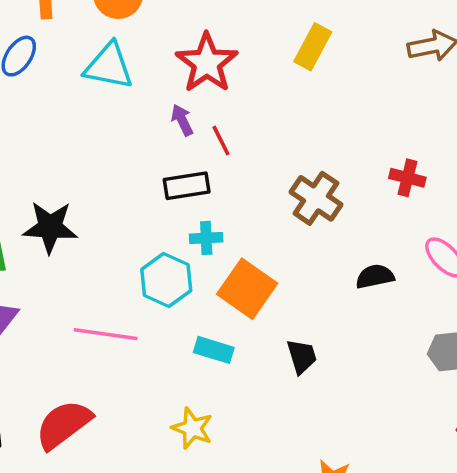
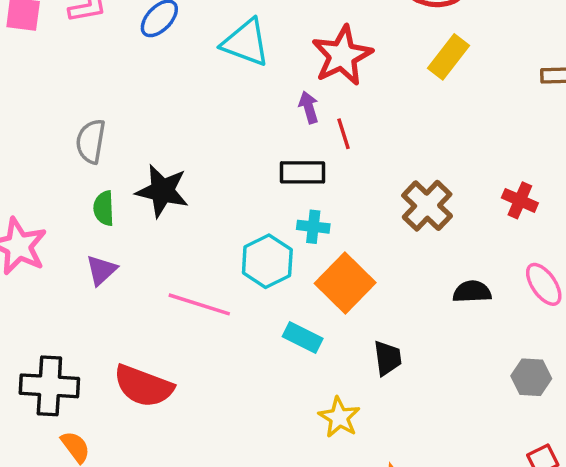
red semicircle: (64, 424) -> (143, 386), turned -132
yellow star: (192, 428) -> (339, 417), moved

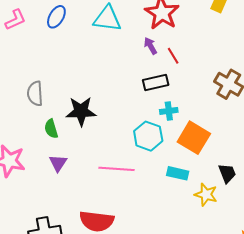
yellow star: (339, 417) -> (206, 195), moved

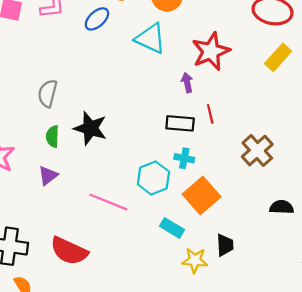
red line: (173, 56) -> (210, 114), moved
yellow star: (206, 195) -> (195, 260), turned -30

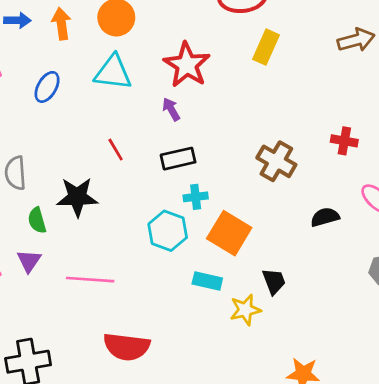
blue ellipse: (97, 19) -> (47, 87), moved
red line: (210, 114) -> (116, 150), moved
purple triangle: (48, 175) -> (29, 261), moved
pink line: (108, 202) -> (90, 280), moved
red semicircle: (69, 251) -> (127, 347), moved

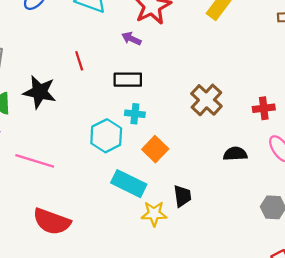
purple arrow: (171, 109) -> (131, 39), turned -48
red cross: (344, 141) -> (264, 108), moved, turned -30
orange square: (229, 233) -> (155, 149), size x0.7
cyan rectangle: (207, 281) -> (129, 184), size x1.4

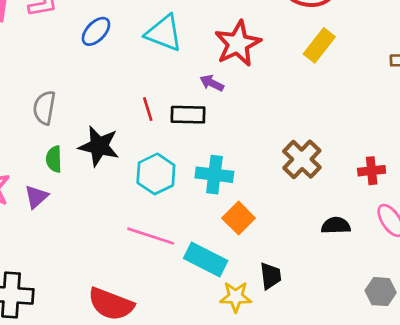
black rectangle: (128, 80) -> (188, 115), moved
cyan cross: (135, 114) -> (214, 175), size x1.5
cyan hexagon: (106, 136) -> (156, 174), moved
pink line: (35, 161) -> (151, 236), moved

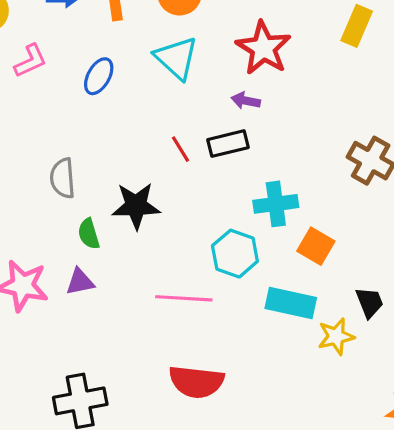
cyan triangle: (164, 33) -> (176, 58), turned 36
cyan hexagon: (156, 174) -> (235, 254), moved
purple triangle: (36, 197) -> (80, 282), turned 45
pink line: (151, 236) -> (184, 298), moved

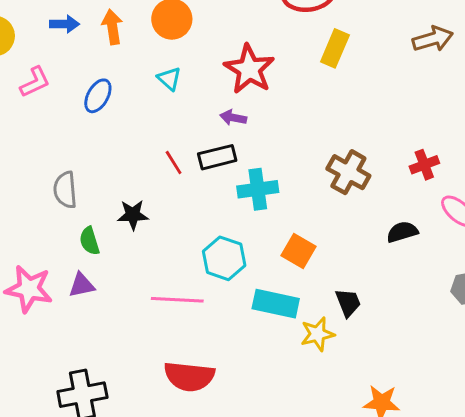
cyan triangle: (176, 58) -> (169, 79), size x0.6
cyan cross: (276, 204) -> (258, 189), moved
black star: (136, 206) -> (133, 215), size x0.7

